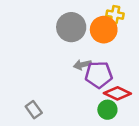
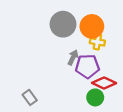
yellow cross: (115, 15) -> (97, 42), moved
gray arrow: (82, 65) -> (73, 57), turned 128

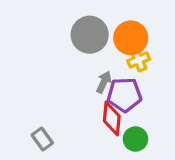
yellow cross: (97, 42) -> (139, 60), turned -32
red diamond: (104, 83) -> (112, 118), moved, turned 70

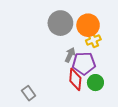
green circle: (135, 139) -> (95, 83), moved

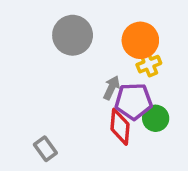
gray circle: (60, 23) -> (73, 35), moved
green circle: (95, 83) -> (156, 118), moved

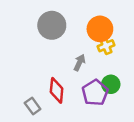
purple pentagon: (134, 101) -> (95, 93), moved, turned -30
red diamond: (120, 127) -> (57, 90), moved

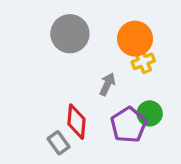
gray rectangle: (33, 106) -> (59, 143), moved

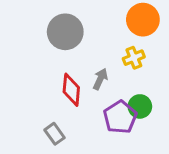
orange circle: (135, 39) -> (143, 20), moved
red diamond: (76, 122) -> (71, 90), moved

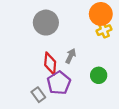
yellow cross: (134, 58) -> (104, 30), moved
purple pentagon: (120, 117) -> (59, 83), moved

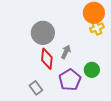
gray circle: (46, 23) -> (43, 33), moved
purple pentagon: (59, 83) -> (70, 80), moved

